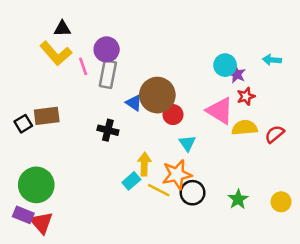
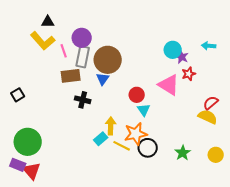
brown circle: (157, 95) -> (108, 60), moved
blue triangle: (134, 103) -> (103, 79), turned 32
red circle: (173, 115) -> (137, 95), moved
brown rectangle: (47, 116) -> (71, 76), moved
yellow semicircle: (245, 128) -> (208, 117), moved, turned 30

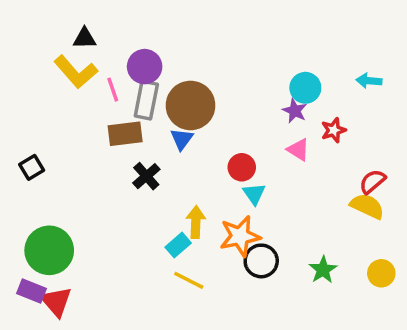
purple star: (182, 57) -> (295, 111), moved
pink triangle: (169, 85) -> (298, 150), size x0.6
black cross: (83, 100) -> (146, 176), turned 35
yellow line: (122, 146) -> (189, 280), moved

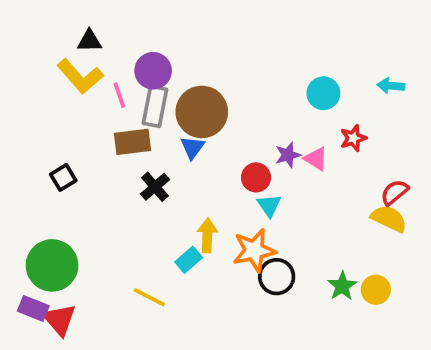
purple star: (295, 111) -> (288, 155), moved, turned 30
black square: (32, 167) -> (63, 177), moved
yellow circle: (381, 273) -> (376, 290), moved
yellow line: (189, 280) -> (149, 297), moved

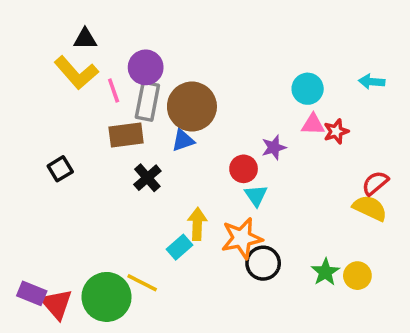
blue triangle: (192, 147) -> (183, 140), turned 35
pink triangle: (316, 159) -> (313, 124), moved, turned -30
green circle: (52, 265) -> (106, 297), moved

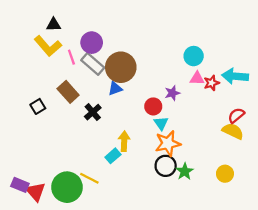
cyan arrow: (372, 82) -> (235, 76), moved, size x1.6
gray rectangle: (147, 101) -> (93, 64), turned -60
brown rectangle: (126, 135) -> (68, 92), moved, turned 55
orange star: (242, 238) -> (168, 143), moved
green star: (325, 272) -> (185, 171), moved

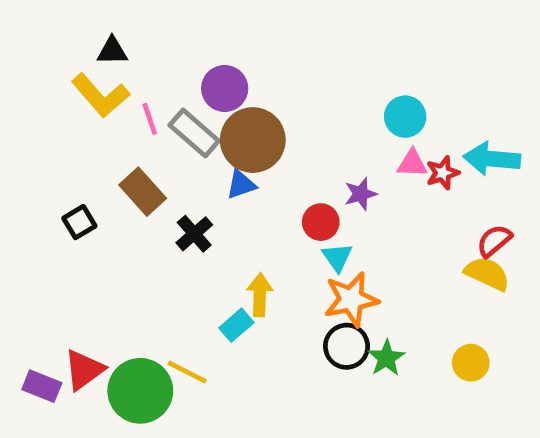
purple circle: (92, 43) -> (225, 88), moved
red triangle: (36, 192) -> (84, 370), moved, turned 35

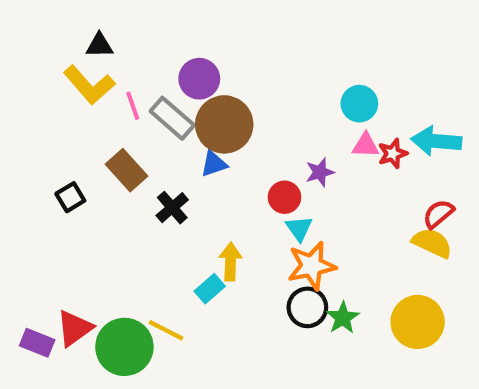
yellow circle: (471, 363) -> (418, 322), size x1.6

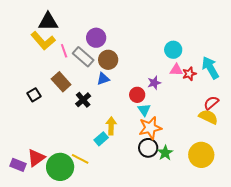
black triangle: (99, 45) -> (48, 22), size x1.5
brown circle: (224, 124) -> (108, 60), size x0.7
cyan arrow: (436, 141) -> (210, 68), turned 55

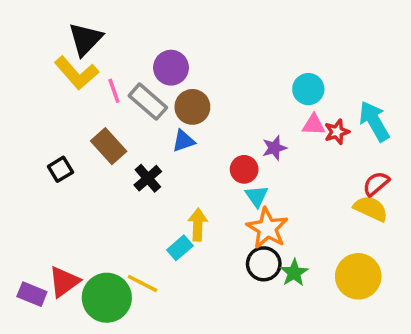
black triangle: (48, 22) -> (85, 39), turned -45
orange star: (150, 128) -> (267, 228), turned -30

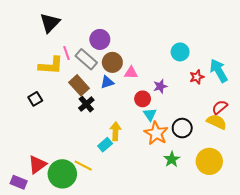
yellow L-shape: (76, 73) -> (51, 65), moved, turned -45
pink triangle: (314, 125) -> (131, 73), moved
brown rectangle: (109, 146) -> (79, 85), moved
black circle: (264, 264) -> (182, 128), moved
purple rectangle: (32, 294) -> (19, 182), moved

